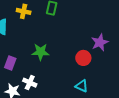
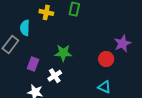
white cross: (30, 83) -> (55, 76), moved, turned 32

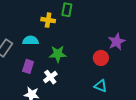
yellow cross: (46, 12) -> (48, 20), moved
cyan semicircle: (25, 28) -> (31, 40), moved, turned 91

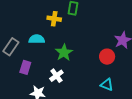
green star: (58, 54) -> (64, 53), turned -30
purple rectangle: (28, 66) -> (25, 67), moved

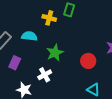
red circle: (107, 57) -> (88, 61), moved

